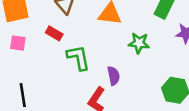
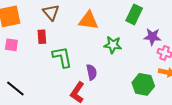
red rectangle: (54, 33) -> (42, 37), turned 56
black line: (23, 95) -> (15, 88), turned -42

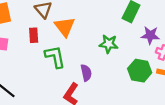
orange triangle: (88, 20) -> (65, 27), moved, turned 45
green hexagon: (143, 84) -> (140, 71), moved

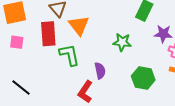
red rectangle: (34, 35) -> (48, 34), size x1.6
green hexagon: (140, 71) -> (143, 78), moved

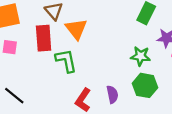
green star: (122, 42) -> (141, 56), moved
purple semicircle: (100, 71) -> (112, 94), moved

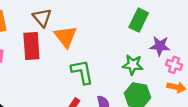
green L-shape: (66, 61) -> (82, 72), moved

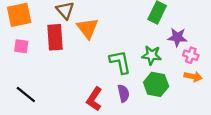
green L-shape: (82, 72) -> (120, 62), moved

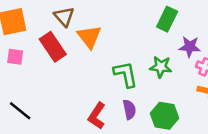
red rectangle: (55, 37) -> (53, 47), turned -30
green hexagon: (156, 84) -> (165, 116), moved

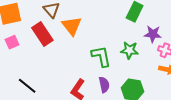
pink square: (15, 57) -> (12, 42), turned -32
black line: (20, 111) -> (27, 86), moved

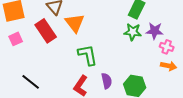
green star: (129, 50) -> (133, 32), moved
green L-shape: (101, 56) -> (88, 55), moved

